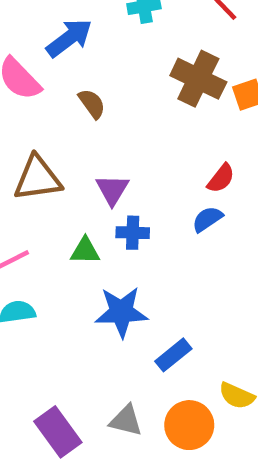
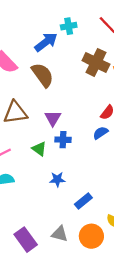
blue arrow: (69, 38) -> (46, 42), moved
brown semicircle: (92, 104) -> (43, 75), size x1.6
green triangle: (85, 251) -> (39, 149), turned 35
blue star: (121, 312) -> (57, 179), size x0.6

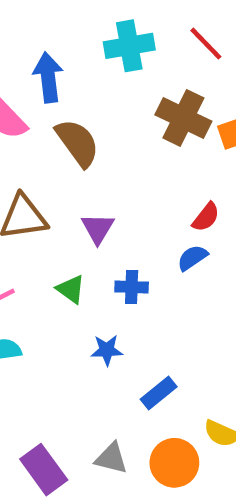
cyan cross: (69, 26) -> (129, 46), size x1.5
blue arrow: (46, 42) -> (48, 77), moved, turned -60
blue cross: (63, 140) -> (132, 287), moved

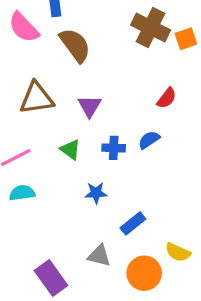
blue semicircle: (192, 258) -> (149, 140), moved
gray triangle: (111, 458) -> (99, 256), moved

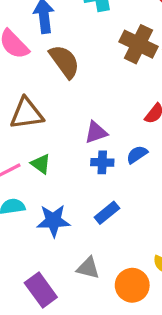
purple triangle: (90, 106) -> (96, 132), moved, turned 40
green triangle: (70, 150) -> (41, 164), moved
blue star: (96, 193) -> (53, 221), moved, size x1.5
blue rectangle: (133, 223) -> (107, 213), moved

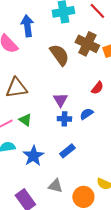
brown semicircle: (64, 61) -> (59, 55), moved
purple triangle: (96, 132) -> (60, 100), turned -42
blue star: (53, 221) -> (33, 156), turned -30

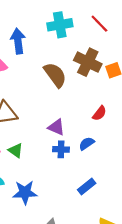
purple triangle: (60, 100) -> (56, 127), turned -35
blue rectangle: (67, 151) -> (87, 187), moved
blue star: (33, 156) -> (25, 192), turned 30

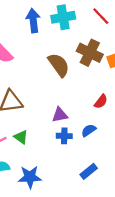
blue arrow: (18, 41) -> (33, 21), moved
purple triangle: (56, 127) -> (60, 115), turned -35

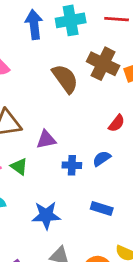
red line: (101, 16) -> (117, 19), turned -42
purple triangle: (60, 115) -> (46, 140), moved
blue rectangle: (89, 171) -> (102, 209), turned 56
blue star: (30, 177) -> (46, 215), moved

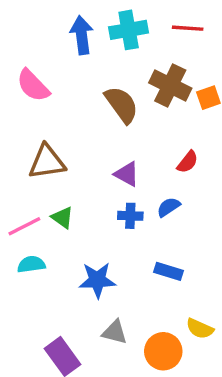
purple triangle: (46, 140) -> (127, 174), moved, turned 40

